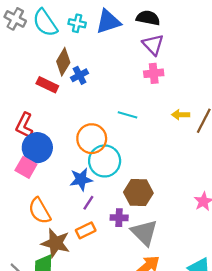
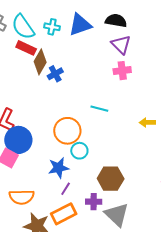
red rectangle: (47, 85) -> (26, 48), moved
yellow arrow: (181, 115) -> (147, 122), moved
cyan circle: (105, 161) -> (79, 151), size x0.6
orange semicircle: (40, 211) -> (22, 197), turned -60
orange rectangle: (86, 230) -> (64, 214), size x1.4

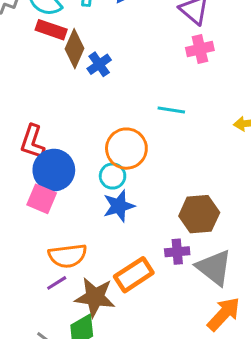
cyan circle: (79, 151) -> (113, 176), moved
purple line: (66, 189) -> (57, 283), moved, turned 32

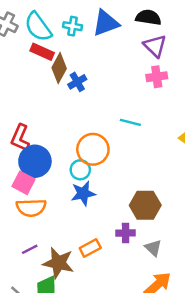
orange semicircle: (68, 256) -> (31, 208), moved
gray triangle: (214, 268) -> (153, 248), size x0.6
orange rectangle: (134, 275) -> (90, 248), size x0.7

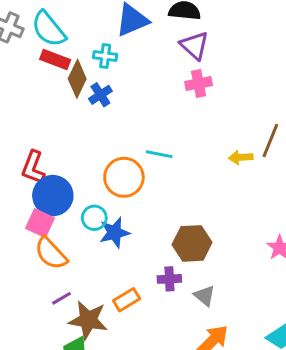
cyan cross: (73, 26) -> (105, 56), moved
cyan line: (130, 122) -> (159, 154), moved
cyan circle: (80, 170) -> (94, 218), moved
orange semicircle: (31, 208) -> (51, 253), turned 52
purple line: (30, 249) -> (62, 298), moved

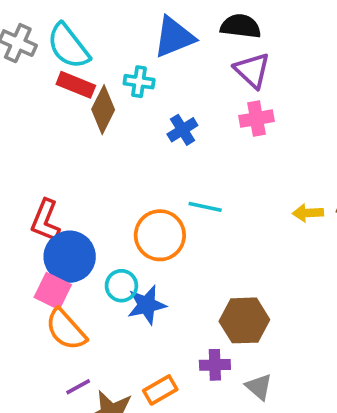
blue cross: (100, 95) -> (182, 130), moved

